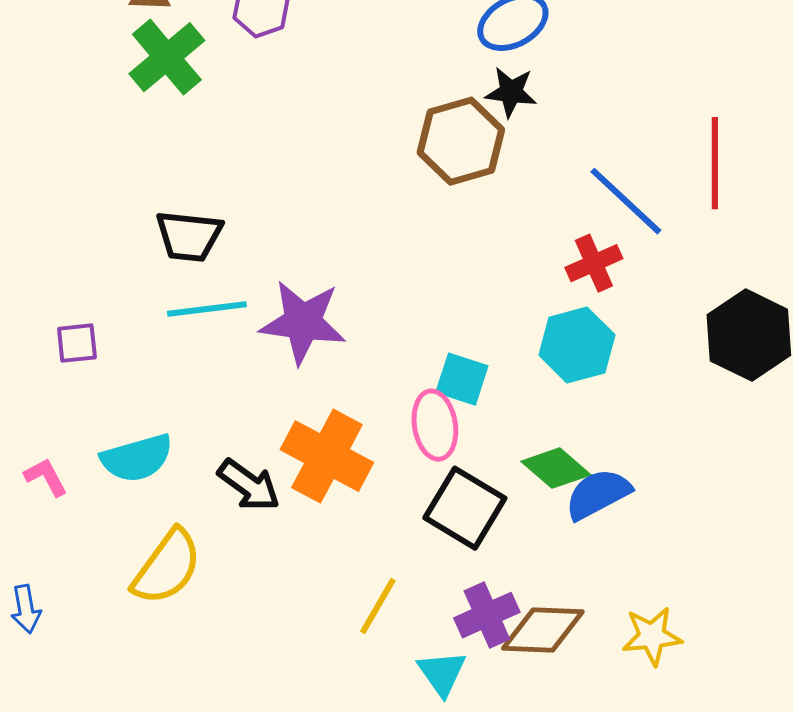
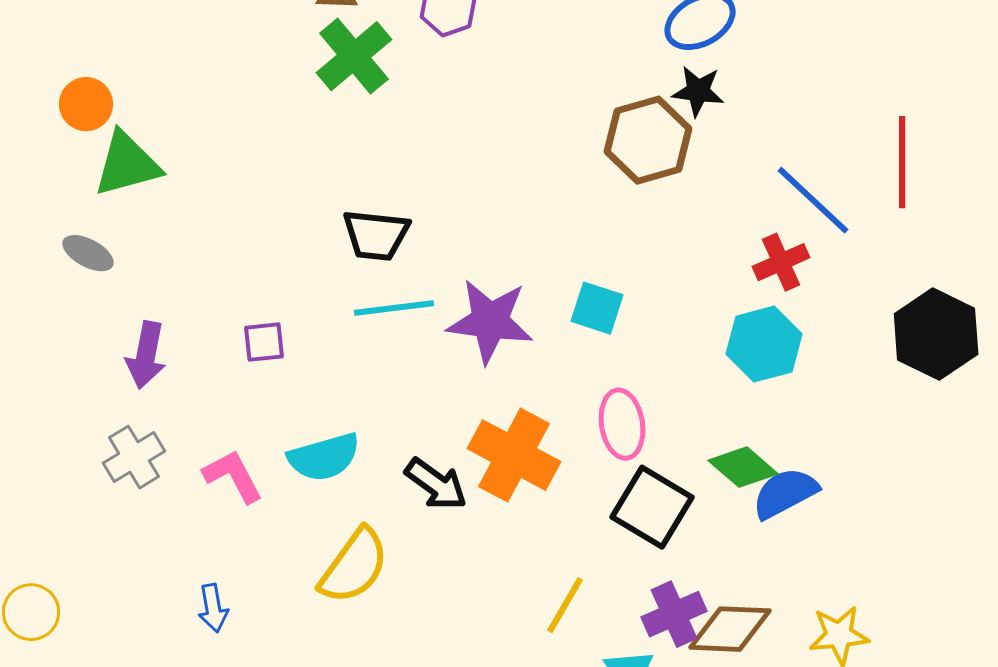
cyan square: (462, 379) -> (597, 308), moved
pink L-shape: (46, 477) -> (233, 476), size x1.4

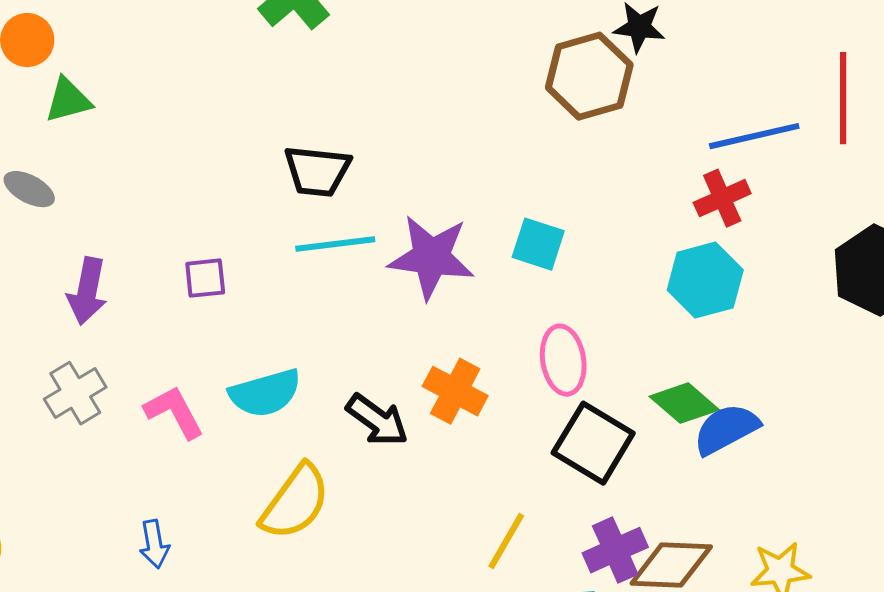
green triangle: (127, 164) -> (68, 100), size x0.7
blue line: (813, 200) -> (754, 136), turned -56
orange cross: (514, 455) -> (455, 391), size x0.7

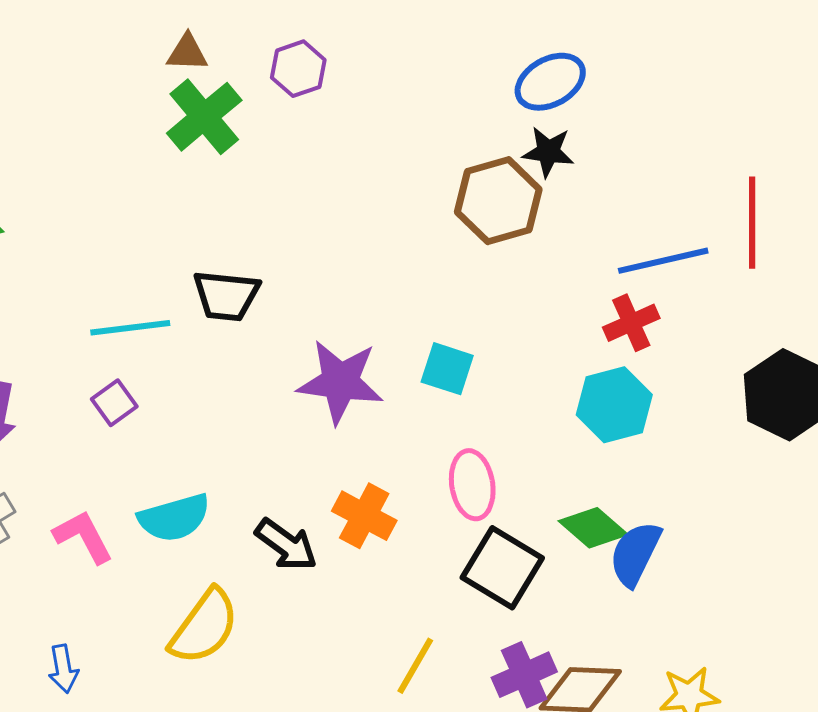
cyan line: (335, 244) -> (130, 328), moved
purple square: (205, 278) -> (114, 403), turned -30
blue semicircle: (726, 429) -> (635, 554), turned -36

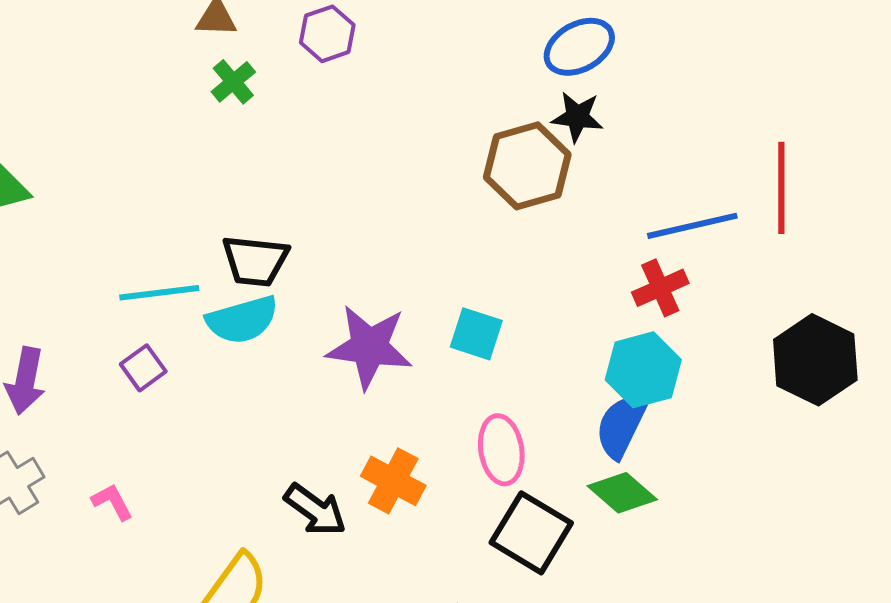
green cross: (204, 117) -> (233, 82), size x0.6
cyan semicircle: (174, 518) -> (242, 320), moved
pink L-shape: (83, 537) -> (112, 502), size x0.7
blue semicircle: (635, 554) -> (621, 426), moved

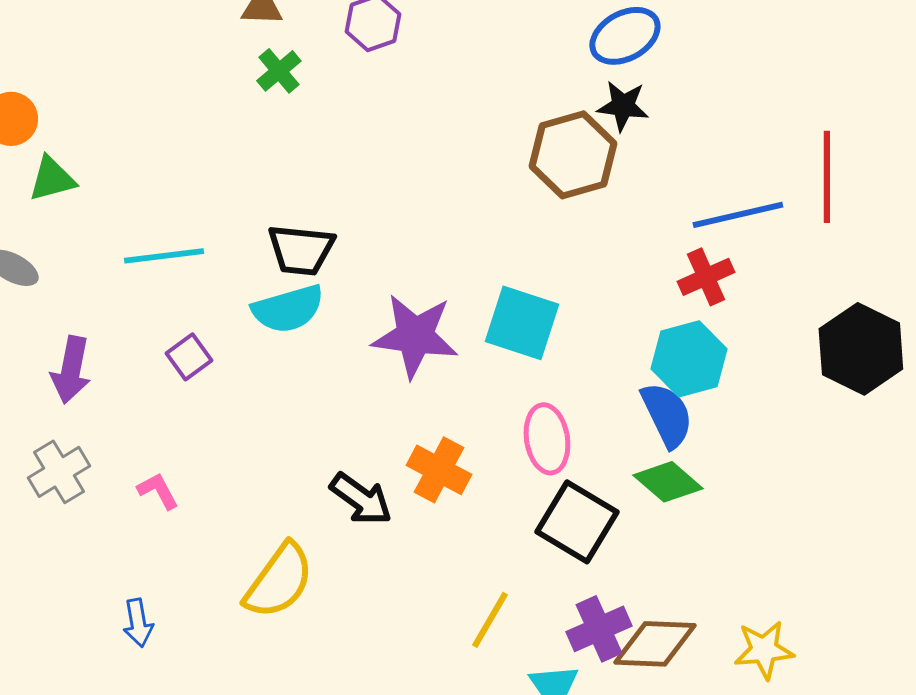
cyan line: (159, 293) -> (164, 256), moved
cyan square: (476, 334) -> (522, 323), size x1.4
blue semicircle: (621, 426) -> (667, 415), turned 128

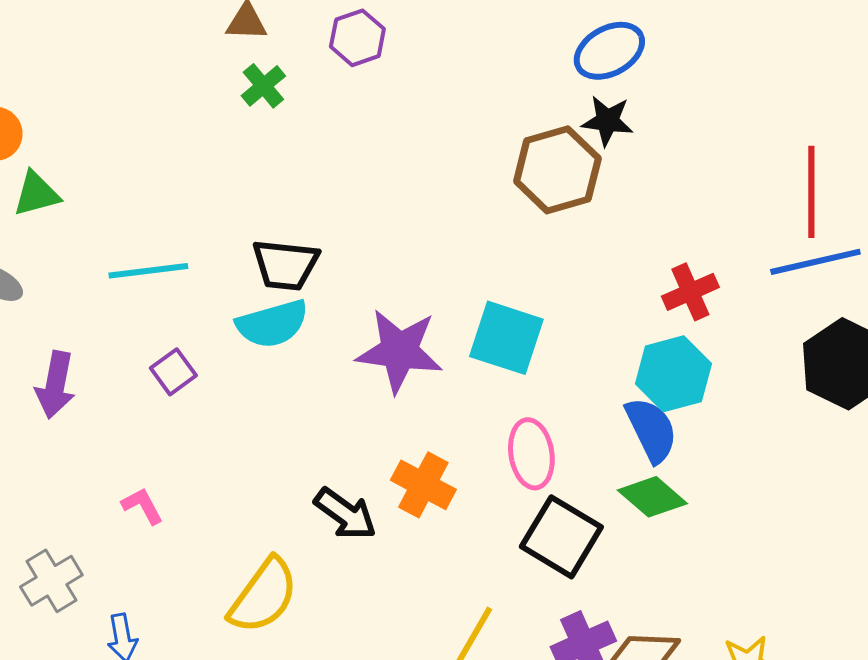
blue line: (738, 215) -> (815, 262), moved
gray cross: (59, 472) -> (51, 581), moved

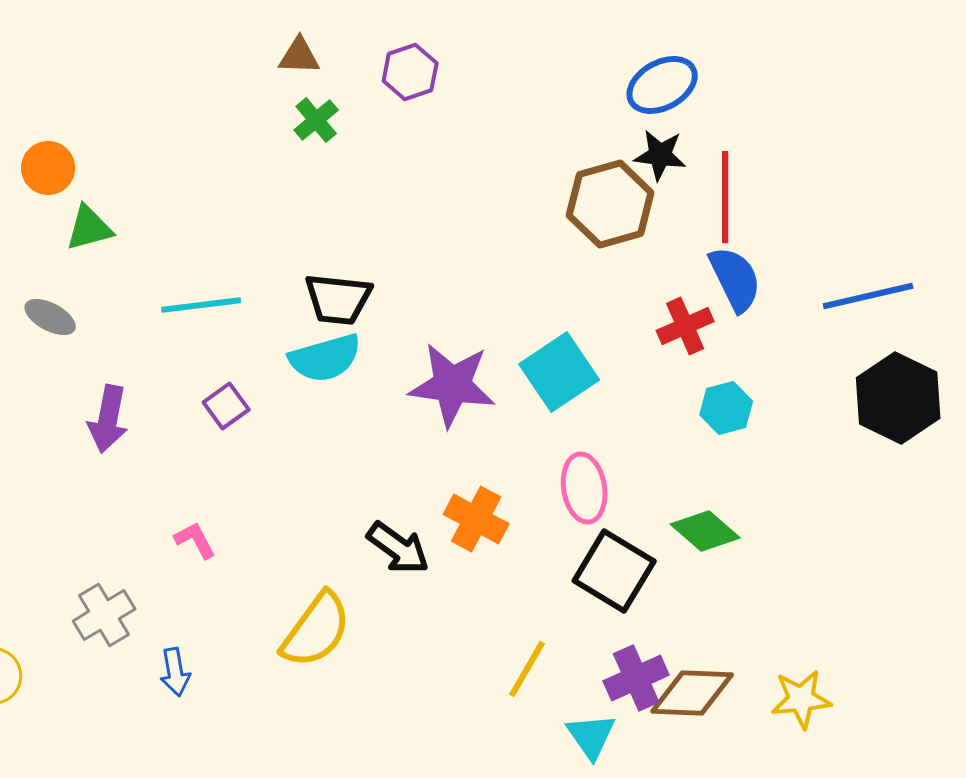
red line: (811, 192) -> (725, 197), moved
red cross: (690, 292) -> (685, 326), moved
cyan square: (506, 338) -> (559, 372), turned 38
cyan hexagon: (673, 374) -> (726, 408), size x0.7
blue semicircle: (651, 430) -> (735, 279), moved

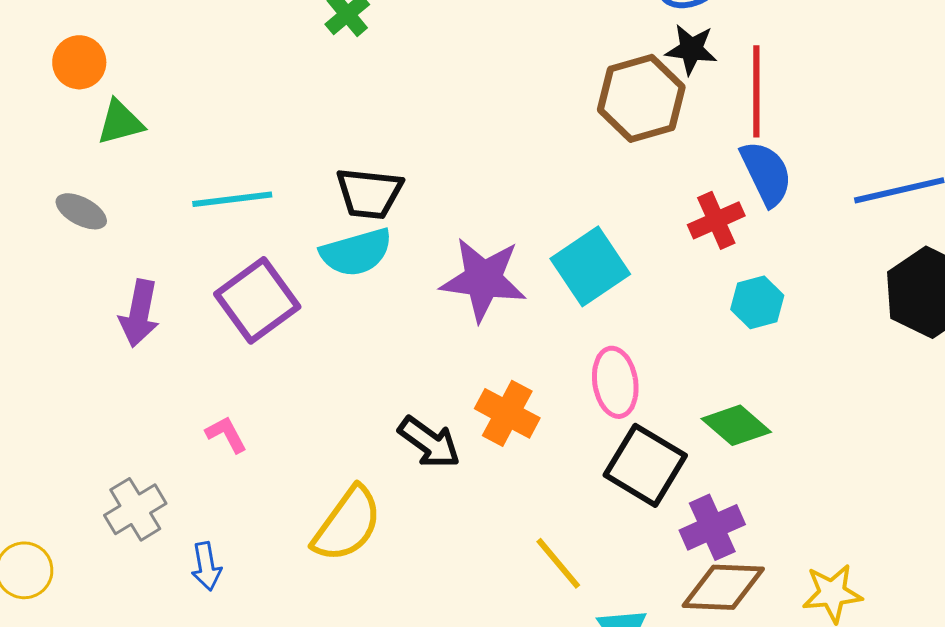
purple square: (226, 406) -> (257, 300), size x1.8
yellow line: (527, 669) -> (558, 563), turned -70
purple cross: (636, 678) -> (712, 527), moved

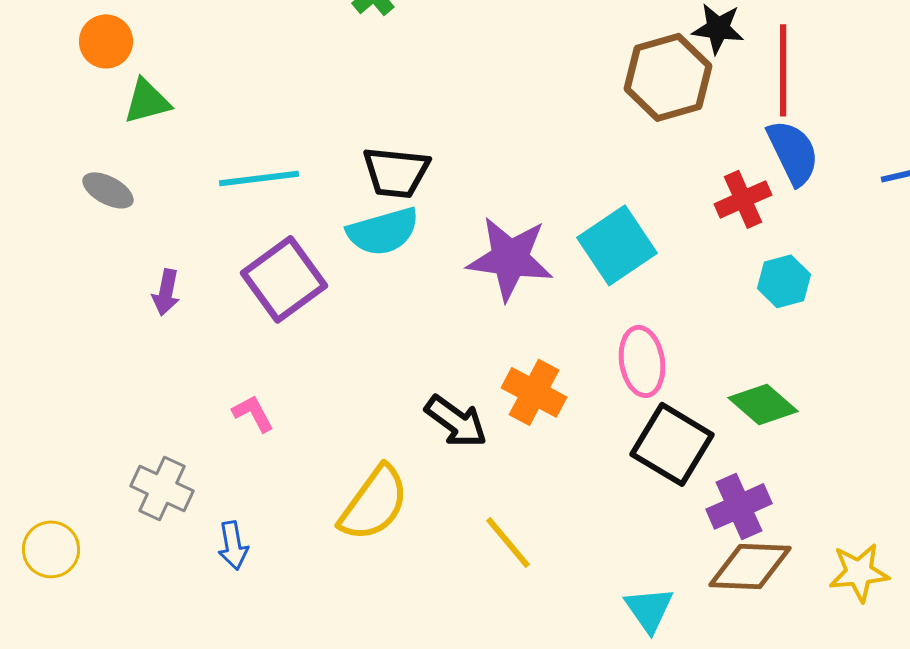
purple arrow: (139, 313) -> (166, 292), size x0.7
gray cross: (135, 509) -> (162, 488), turned -34
yellow line: (558, 563) -> (508, 542), moved

